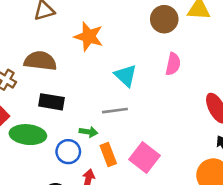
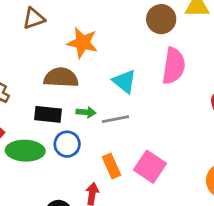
brown semicircle: (40, 61) -> (61, 78), moved
pink semicircle: (173, 64) -> (174, 66), size x1.5
green arrow: (88, 132) -> (86, 112), moved
blue circle: (68, 152) -> (67, 144), moved

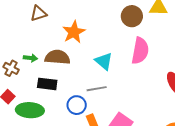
orange star: (83, 43) -> (74, 32), turned 30
green arrow: (86, 112) -> (30, 58), moved
blue circle: (67, 144) -> (77, 105), moved

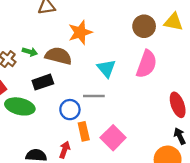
black rectangle: (47, 84) -> (43, 82), turned -36

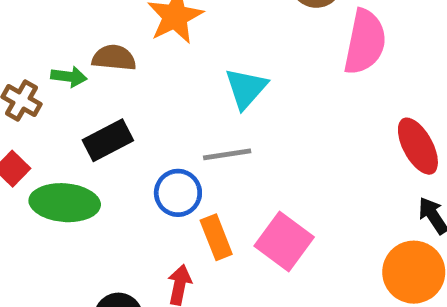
brown semicircle: (58, 56) -> (114, 58), moved, size x0.7
pink semicircle: (147, 64) -> (365, 42), moved
cyan triangle: (106, 68) -> (246, 88), turned 30

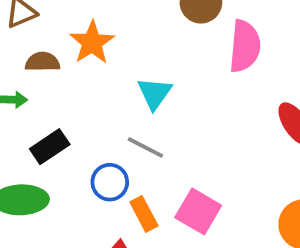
brown semicircle: (114, 58) -> (42, 62), moved
gray line: (227, 154) -> (145, 147), turned 42

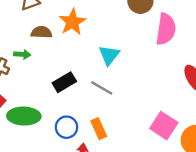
black rectangle: (50, 147) -> (64, 82), moved
blue circle: (110, 182) -> (67, 127), moved
pink square: (198, 211) -> (164, 126), moved

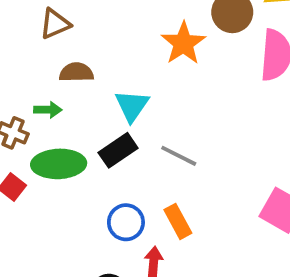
orange star: (72, 22) -> (183, 43), moved
cyan triangle: (109, 55) -> (132, 106), moved
green ellipse: (24, 116) -> (59, 164), moved

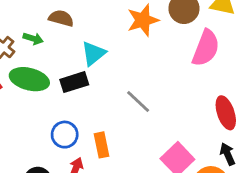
gray line: (179, 156) -> (138, 102), moved

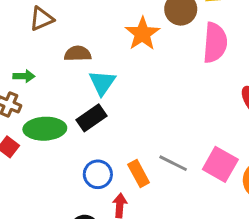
brown semicircle: (61, 18) -> (78, 54), moved
green arrow: (33, 39) -> (24, 76), moved
gray line: (138, 102) -> (173, 163), moved

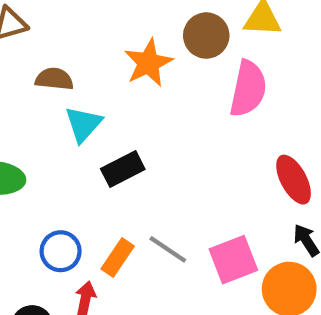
black rectangle: (91, 118) -> (123, 169), moved
pink square: (220, 164) -> (233, 260), turned 32
orange rectangle: (139, 174) -> (118, 258), turned 55

